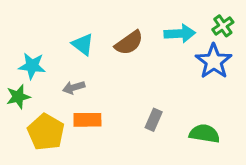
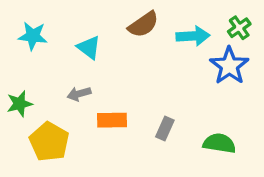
brown semicircle: (129, 43) -> (143, 24), moved
cyan star: (32, 66) -> (33, 36), moved
orange rectangle: (87, 120) -> (112, 120), moved

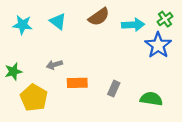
cyan triangle: (89, 48) -> (58, 21), moved

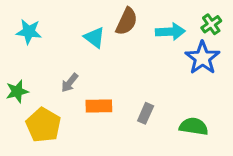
brown semicircle: (99, 17) -> (127, 21), turned -30
cyan triangle: (58, 21) -> (94, 37), moved
gray arrow: (54, 65) -> (70, 83), turned -35

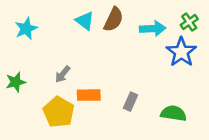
cyan star: (29, 32) -> (26, 29), turned -30
cyan triangle: (94, 37) -> (85, 21), moved
yellow pentagon: (43, 125) -> (59, 112), moved

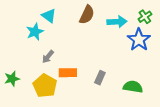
cyan triangle: (85, 21) -> (49, 16), moved
cyan star: (26, 29) -> (35, 32), moved
green star: (16, 82) -> (12, 79), moved

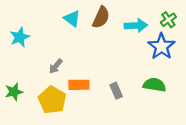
cyan triangle: (49, 16) -> (72, 19), moved
cyan star: (35, 32) -> (20, 37), moved
gray rectangle: (100, 78) -> (116, 91), turned -48
green semicircle: (133, 87) -> (154, 85), moved

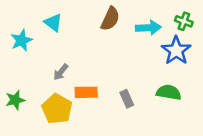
cyan triangle: (72, 19) -> (53, 23), moved
green cross: (168, 20) -> (184, 21), turned -35

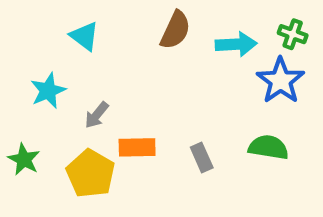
cyan star: (21, 40) -> (48, 91), moved
green star: (15, 100) -> (24, 159), turned -30

